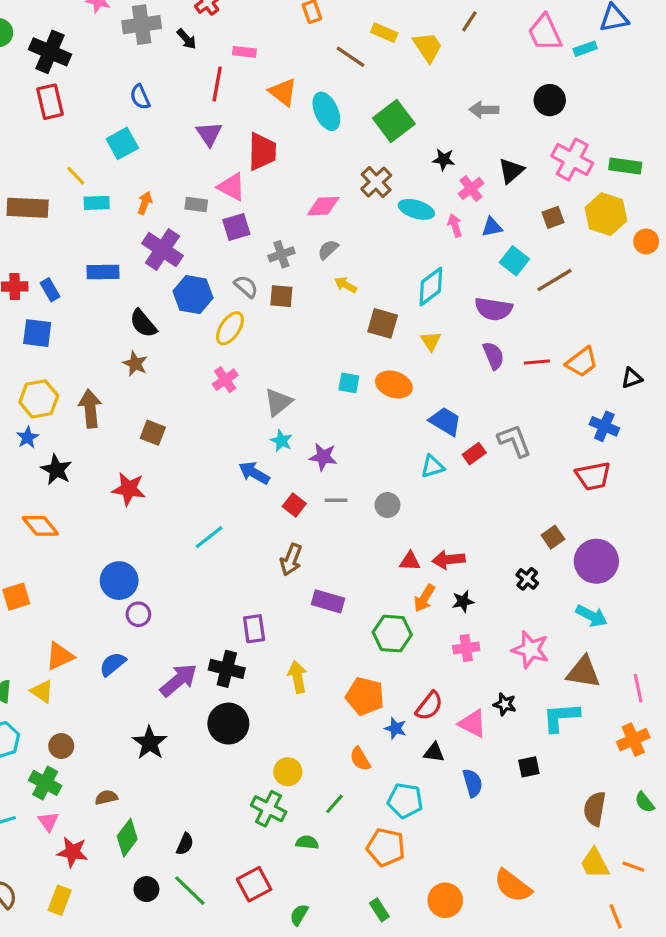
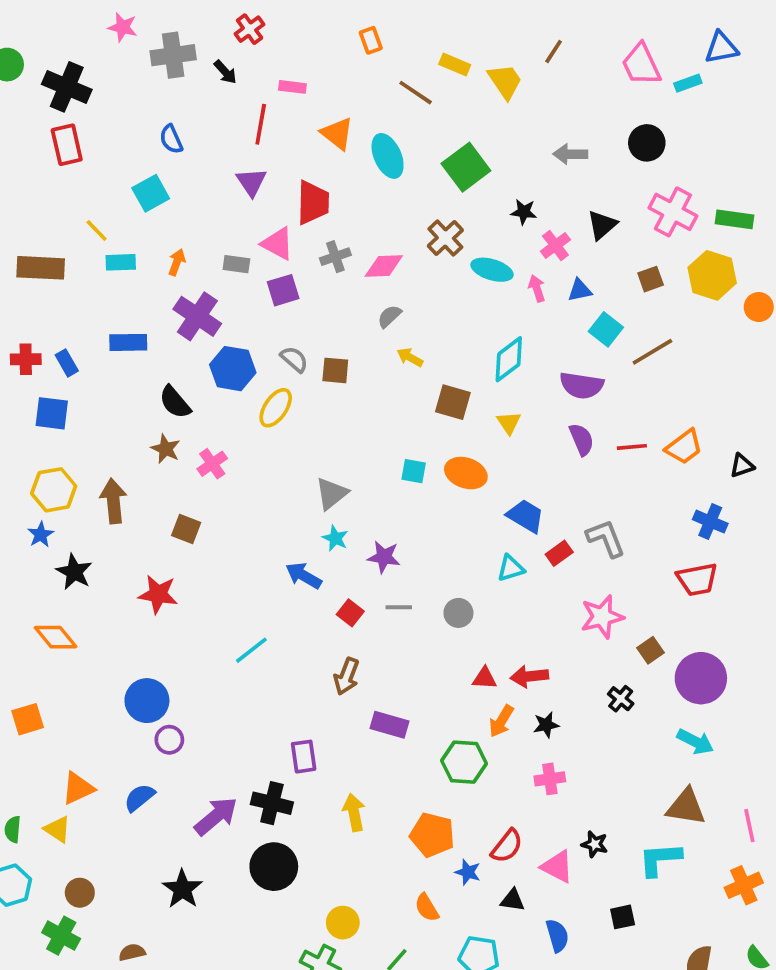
gray cross: (281, 254) -> (335, 257), moved
pink cross: (225, 380) -> (212, 464), moved
pink star: (530, 650) -> (602, 617), moved, turned -30

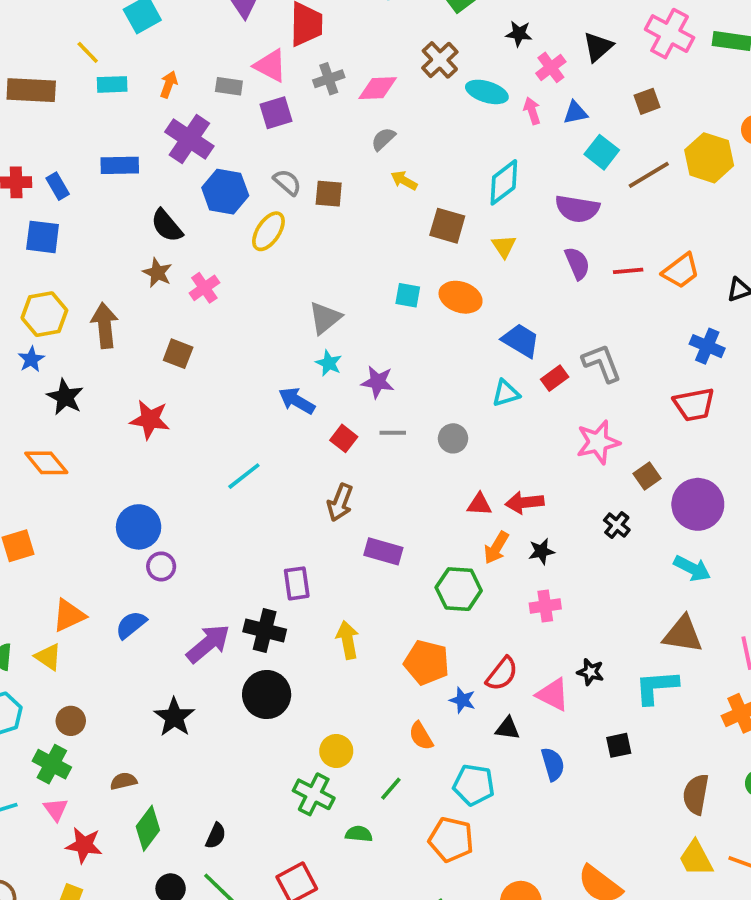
yellow hexagon: (712, 275) -> (709, 158), moved

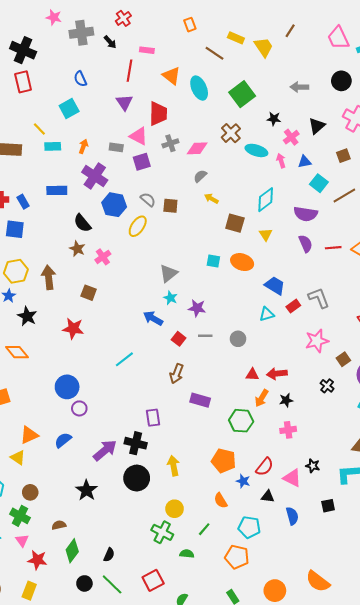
yellow arrow: (348, 640) -> (174, 466), moved

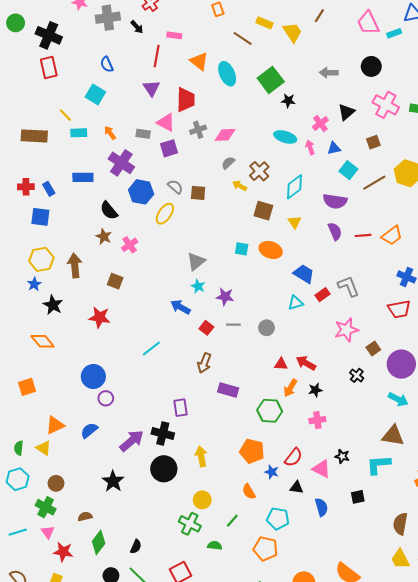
cyan square: (69, 108) -> (95, 94), turned -30
black star: (274, 119) -> (288, 101), moved
brown cross: (231, 133) -> (259, 171), moved
orange arrow: (83, 146) -> (110, 133), turned -56
red arrow: (277, 374) -> (306, 363), turned 36

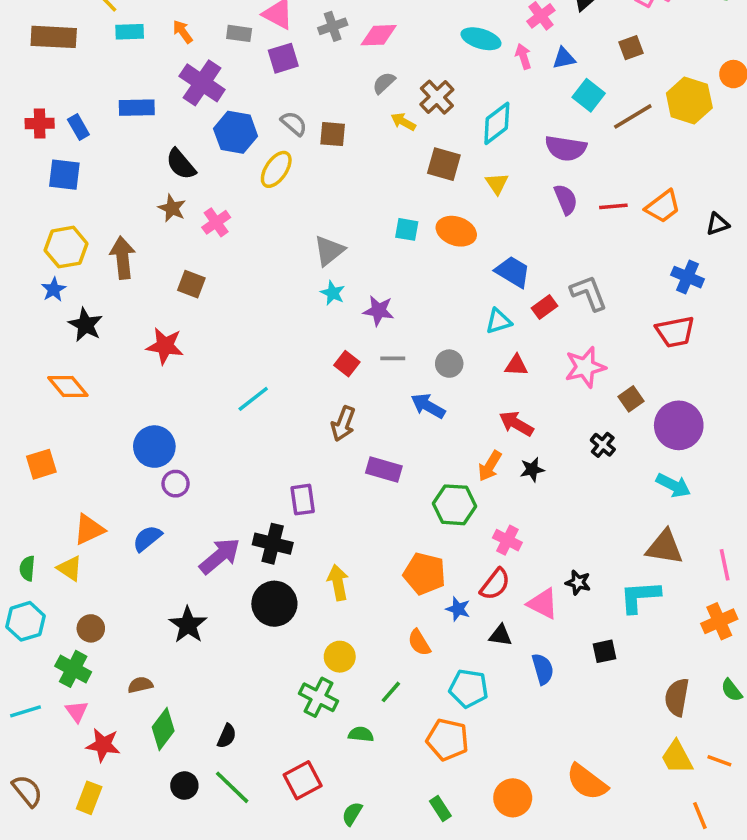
blue arrow: (180, 307) -> (428, 406), moved
red triangle: (281, 364) -> (516, 365), moved
pink cross: (317, 420) -> (507, 540), moved, turned 35

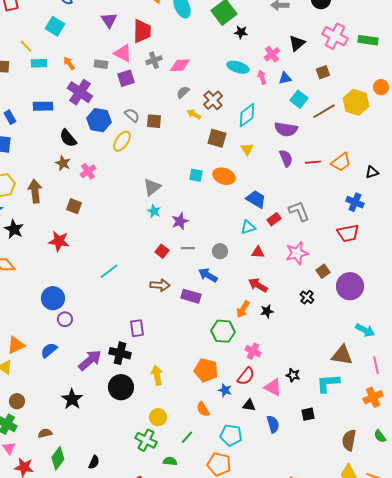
purple star: (379, 311) -> (180, 221), turned -30
brown arrow: (343, 424) -> (160, 285), turned -108
purple rectangle: (384, 470) -> (191, 296), moved
cyan arrow: (673, 485) -> (365, 330), moved

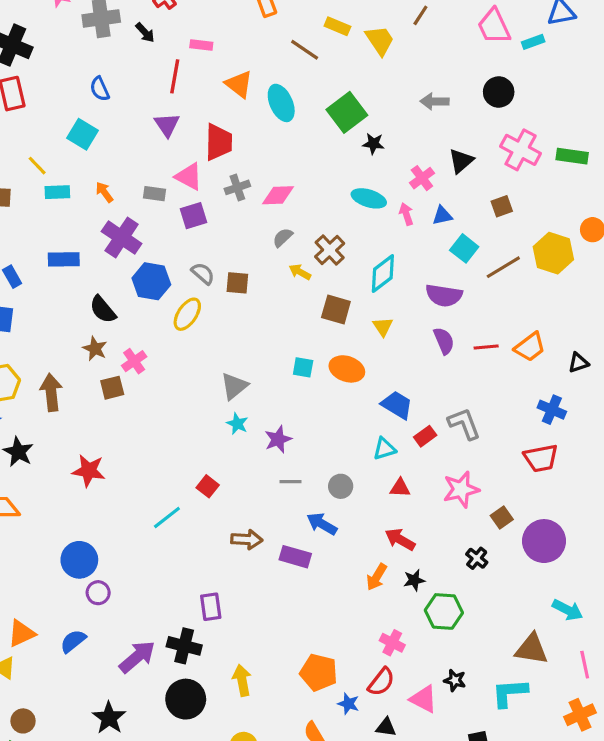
brown square: (74, 206) -> (112, 388), moved, turned -35
red square: (162, 251) -> (208, 486), moved
green hexagon: (223, 331) -> (444, 611), moved

